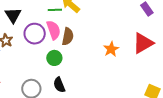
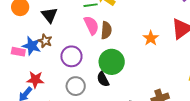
purple circle: (35, 34) -> (71, 56), moved
green circle: (54, 58) -> (112, 62), moved, size x1.6

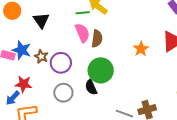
brown star: (45, 41) -> (41, 56), moved

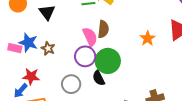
pink semicircle: (82, 33) -> (90, 37), moved
purple circle: (61, 63) -> (85, 56), moved

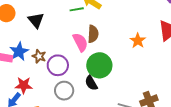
blue star: (28, 43) -> (19, 52), turned 30
purple circle: (85, 56) -> (58, 65), moved

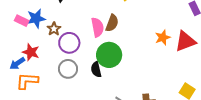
orange star: (138, 41) -> (163, 38), moved

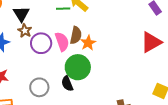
brown star: (54, 29) -> (25, 31), moved
orange star: (163, 38) -> (88, 43), moved
purple circle: (69, 43) -> (41, 43), moved

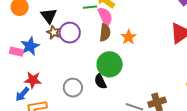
pink semicircle: (62, 42) -> (105, 17), moved
purple circle: (41, 43) -> (70, 33), moved
orange star: (88, 43) -> (129, 37), moved

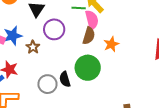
brown star: (54, 32) -> (33, 47), moved
black semicircle: (100, 81) -> (65, 79), moved

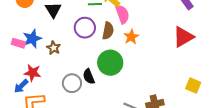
pink semicircle: (92, 20) -> (122, 14), moved
purple circle: (54, 29) -> (85, 28), moved

